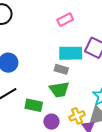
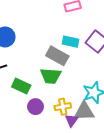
cyan rectangle: (71, 53) -> (70, 42), size x0.7
gray rectangle: (61, 69) -> (57, 56), size x1.5

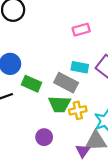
green rectangle: (21, 86) -> (31, 84), moved
yellow cross: (63, 107) -> (78, 110), moved

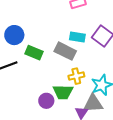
green trapezoid: (59, 104) -> (63, 92), moved

